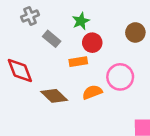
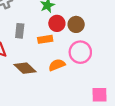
brown circle: (135, 32) -> (76, 24), moved
gray rectangle: (52, 39) -> (20, 31), moved, turned 56

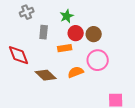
gray rectangle: (20, 31) -> (44, 32), moved

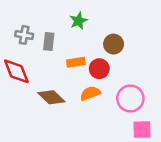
gray cross: (27, 12) -> (24, 35), moved, turned 32
red circle: (76, 33) -> (99, 69), moved
pink circle: (98, 60) -> (130, 99), moved

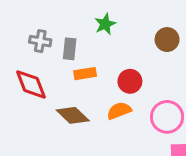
brown circle: (114, 44) -> (167, 40), moved
orange rectangle: (76, 62) -> (85, 74), moved

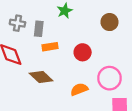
orange semicircle: (119, 111) -> (79, 89), moved

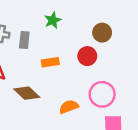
orange rectangle: (50, 47) -> (50, 62), moved
red circle: (83, 52) -> (87, 56), moved

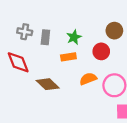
green star: (53, 20) -> (74, 37), moved
orange semicircle: (69, 107) -> (88, 79), moved

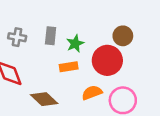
gray rectangle: (45, 37) -> (51, 36), moved
red circle: (101, 51) -> (107, 60), size x1.5

